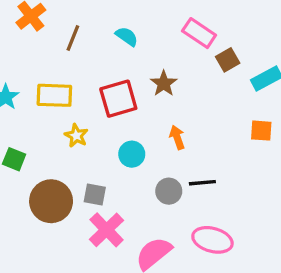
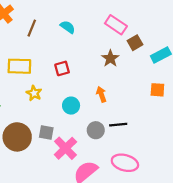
brown star: (164, 83) -> (110, 58), moved
red square: (118, 99) -> (62, 68), size x0.6
pink cross: (107, 230) -> (65, 148), moved

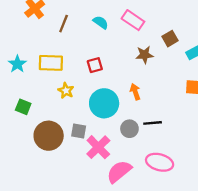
pink rectangle: (116, 25) -> (133, 20), moved
brown star: (110, 58) -> (145, 55), turned 30
cyan circle: (71, 106) -> (104, 103), size x1.6

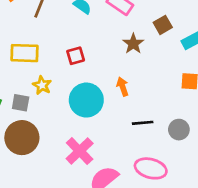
brown star: (145, 55) -> (133, 44), turned -30
gray circle: (129, 129) -> (179, 130), moved
gray square: (79, 131) -> (21, 103), moved

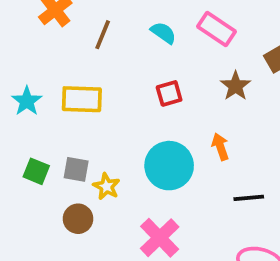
red square: (76, 56) -> (169, 93), moved
yellow star: (42, 85) -> (106, 186), moved
brown circle: (22, 138) -> (78, 219), size x0.6

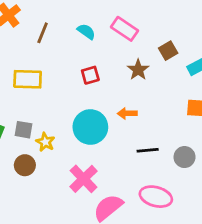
orange arrow: (220, 147) -> (127, 113), turned -72

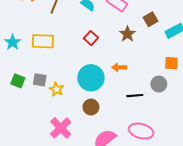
red square: (90, 75) -> (91, 38), turned -32
gray circle: (185, 157) -> (159, 84), moved
brown circle: (25, 165) -> (91, 107), moved
pink cross: (84, 179) -> (61, 128), moved

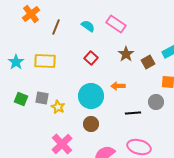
brown square: (150, 19) -> (148, 62), moved

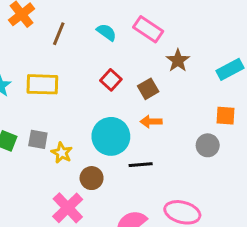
brown star: (126, 54) -> (178, 60), moved
brown square: (148, 62) -> (148, 89), moved
black line: (133, 113) -> (141, 165), moved
brown circle: (91, 124) -> (92, 178), moved

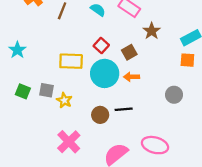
yellow rectangle: (42, 84) -> (71, 61), moved
orange square: (226, 116) -> (187, 60), moved
cyan circle: (111, 136) -> (105, 73), moved
brown circle: (92, 178) -> (100, 115), moved

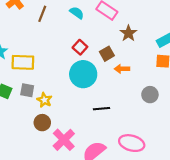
yellow rectangle: (71, 61) -> (23, 62), moved
orange arrow: (131, 77) -> (122, 69), moved
brown circle: (100, 115) -> (42, 123), moved
pink cross: (69, 142) -> (64, 140), moved

